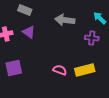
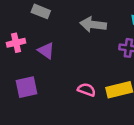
purple triangle: (29, 32) -> (46, 51), moved

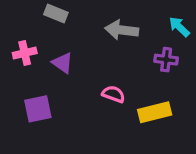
pink semicircle: (87, 90) -> (113, 94), moved

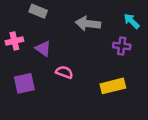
pink semicircle: (113, 94) -> (64, 72), moved

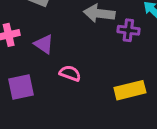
purple cross: (122, 46) -> (128, 30), moved

